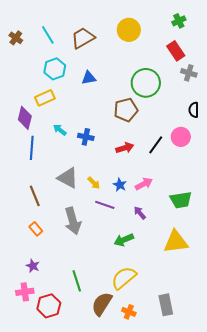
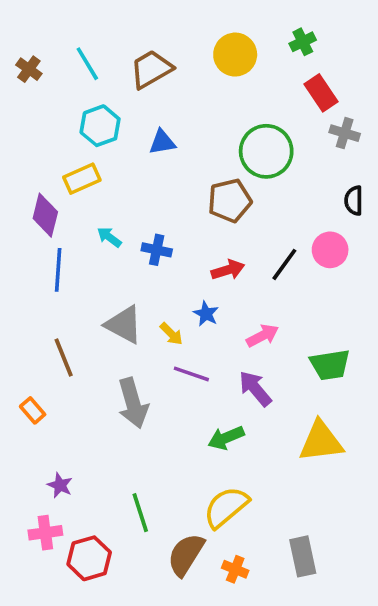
green cross: (179, 21) -> (303, 42), moved
blue star: (120, 185) -> (206, 314), moved
purple arrow: (140, 213) -> (255, 389), size x1.5
orange rectangle: (36, 229) -> (33, 410), moved

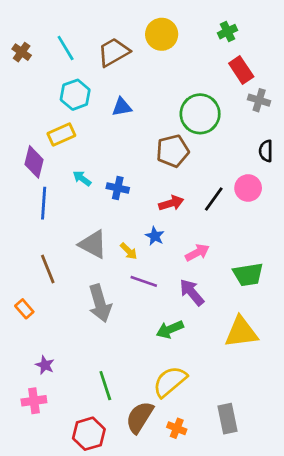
yellow circle: (235, 55) -> (162, 34), moved
red hexagon: (89, 558) -> (89, 434), moved

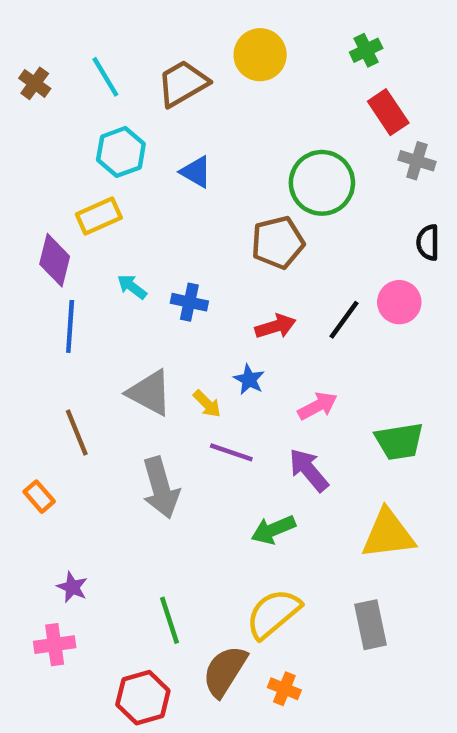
blue triangle: (122, 107) -> (196, 172), turned 40
gray rectangle: (228, 419) -> (371, 625), moved

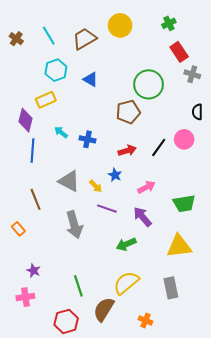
orange cross: (284, 689) -> (145, 320), moved

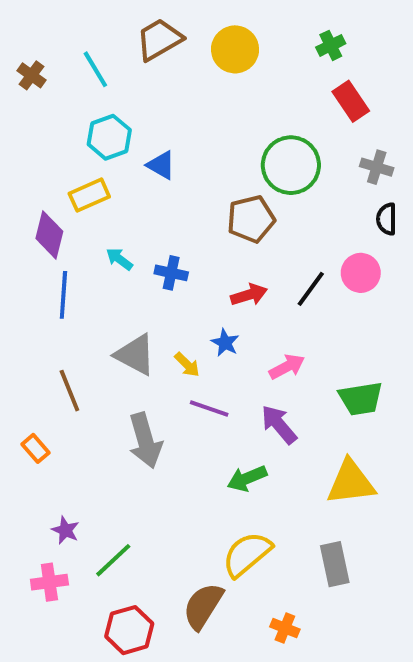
brown trapezoid: (84, 39) -> (159, 39), moved
gray cross: (192, 74) -> (377, 167), moved
blue triangle: (91, 79) -> (161, 165), moved
green line: (78, 286) -> (113, 560), moved, turned 65

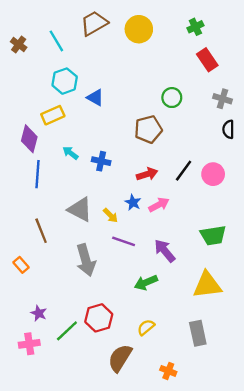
green circle: (291, 165) -> (172, 98), size x0.6
pink circle: (361, 273) -> (213, 174), moved
pink arrow: (287, 367) -> (159, 205), moved
yellow semicircle: (247, 554) -> (146, 327), size x0.6
red hexagon: (129, 630) -> (99, 318), moved

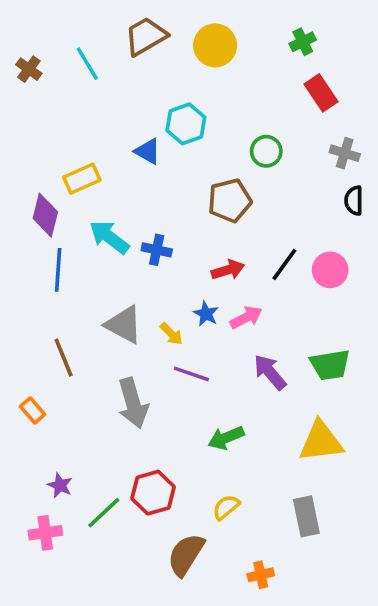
cyan hexagon: (65, 81) -> (186, 124), moved
cyan arrow: (70, 153) -> (109, 237), size x1.6
purple arrow: (165, 251) -> (270, 372), moved
orange cross: (168, 371) -> (261, 575), turned -35

